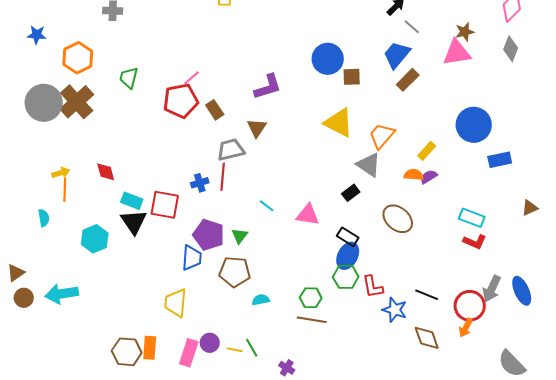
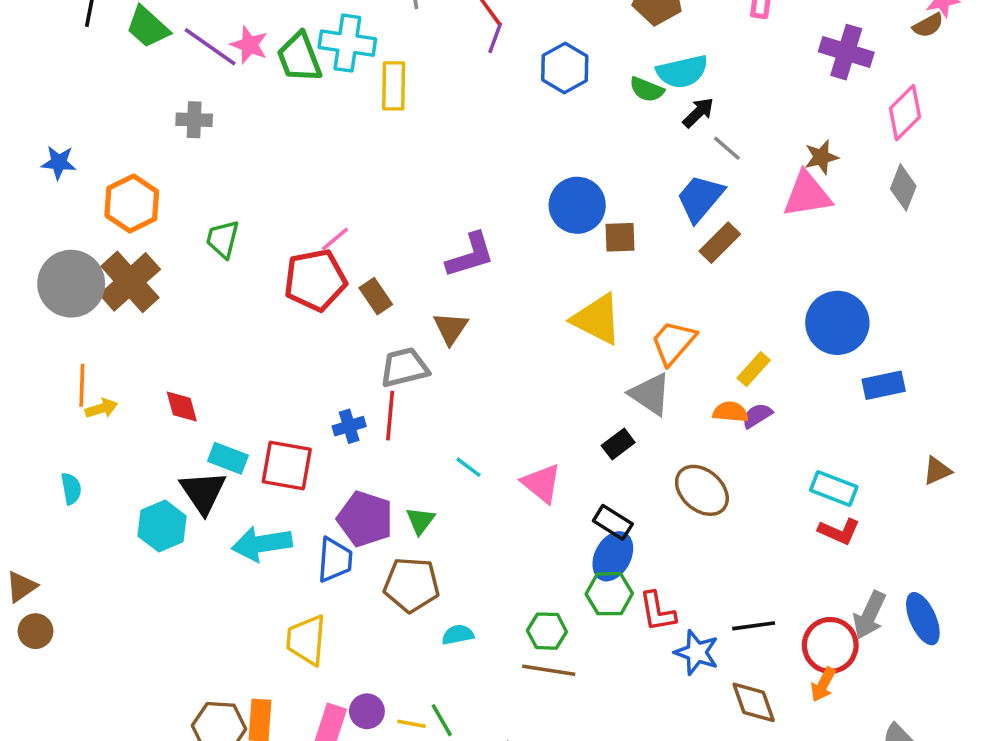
orange line: (65, 190) -> (82, 385), moved
pink triangle: (308, 215) -> (542, 483), turned 30
black triangle: (134, 222) -> (203, 492), moved
cyan arrow: (62, 294) -> (262, 544), moved
black line: (427, 295) -> (754, 626), turned -30

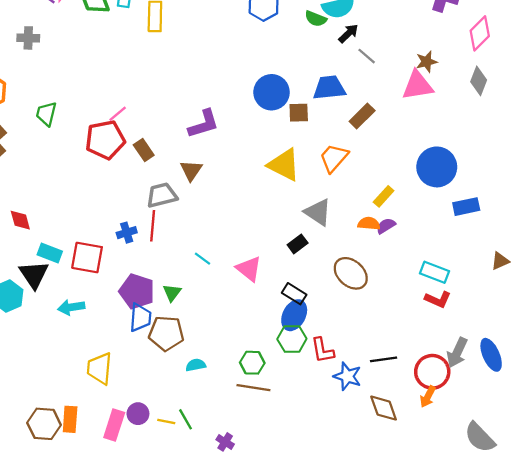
blue trapezoid: (700, 198) -> (329, 88), moved, turned 44
orange trapezoid: (673, 342) -> (334, 158), moved
cyan arrow: (262, 544) -> (71, 307), size x0.7
blue trapezoid: (335, 560) -> (140, 317), moved

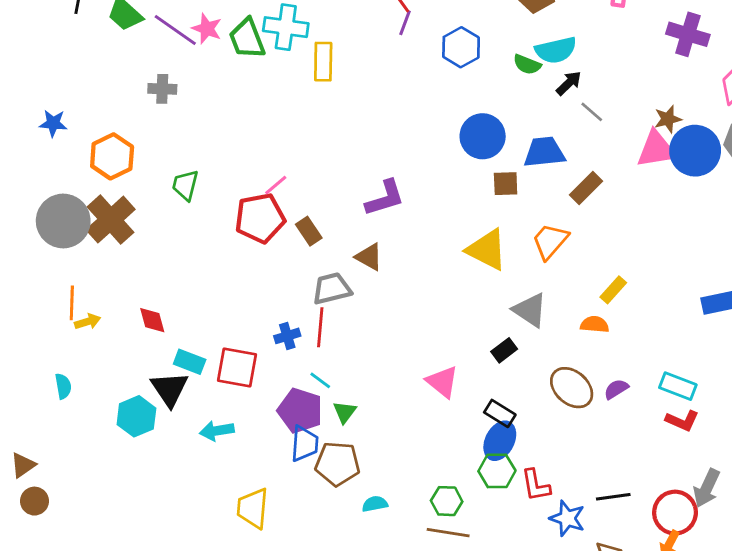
blue circle: (272, 92) -> (483, 136), moved
blue circle: (437, 167) -> (695, 151), moved
brown triangle: (191, 170) -> (369, 257), turned -35
purple semicircle: (386, 226) -> (616, 389), moved
cyan line: (202, 259) -> (320, 380), moved

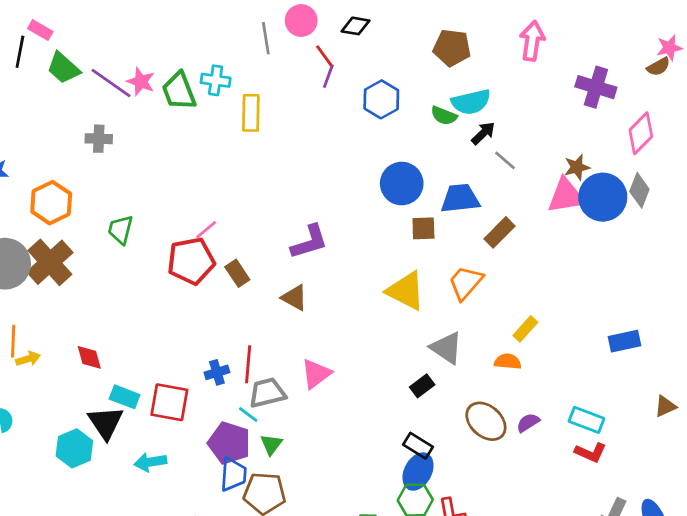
cyan cross: (286, 27) -> (216, 80), size x0.7
gray trapezoid: (332, 289) -> (267, 393), moved
pink triangle: (442, 382) -> (316, 374), moved, turned 44

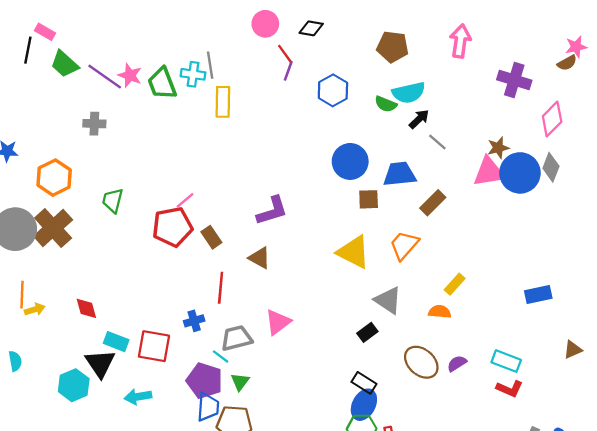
gray line: (266, 38) -> (210, 65), moved
red line: (248, 364) -> (221, 288), moved

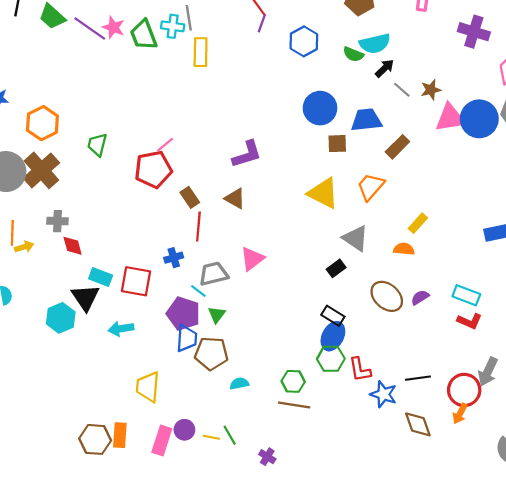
gray cross: (94, 124) -> (57, 221), moved
brown star: (498, 148) -> (431, 90), moved
brown rectangle: (211, 237) -> (190, 197), moved

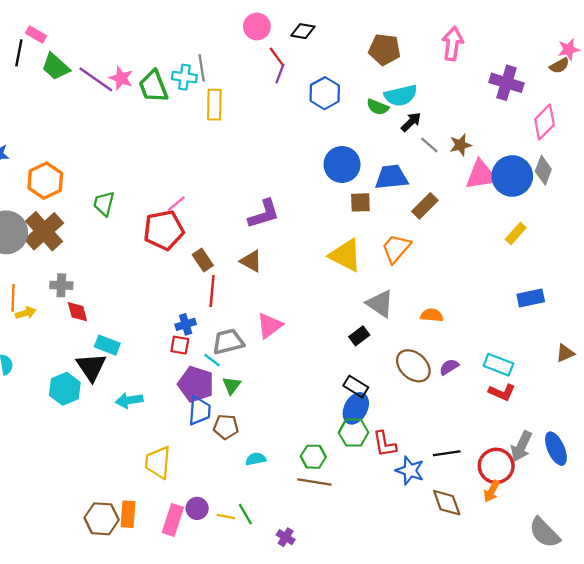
yellow rectangle: (418, 223) -> (516, 234), moved
red square: (136, 281) -> (180, 345), moved, size x0.6
brown pentagon: (211, 353) -> (226, 427), size x0.7

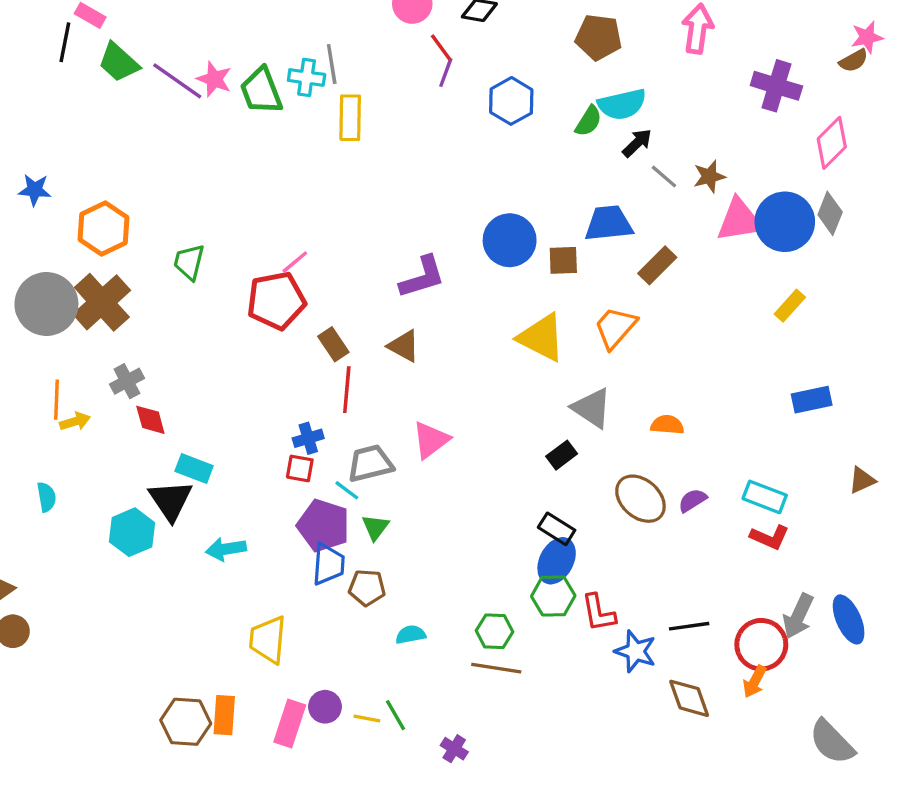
green semicircle: (378, 107) -> (588, 121), turned -80
blue circle: (342, 164) -> (510, 240), moved
gray cross: (61, 285) -> (127, 381), turned -30

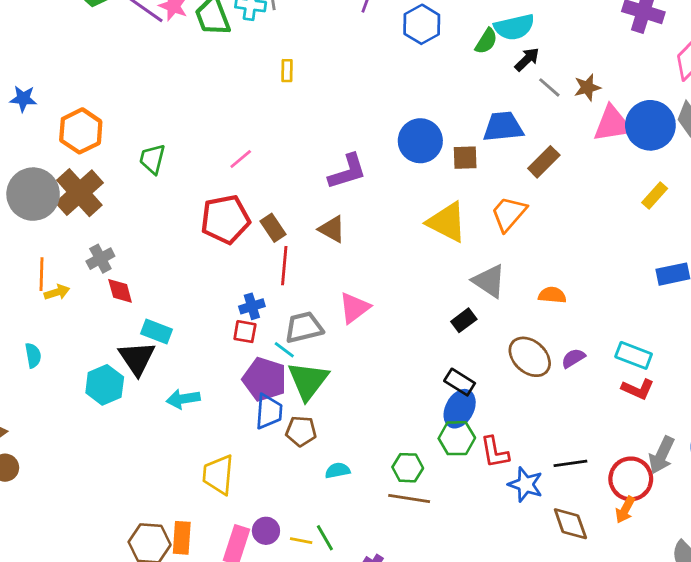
yellow rectangle: (350, 118) -> (287, 71), moved, size x0.6
red pentagon: (276, 301) -> (225, 219), moved
green triangle: (375, 527) -> (308, 381), size x1.8

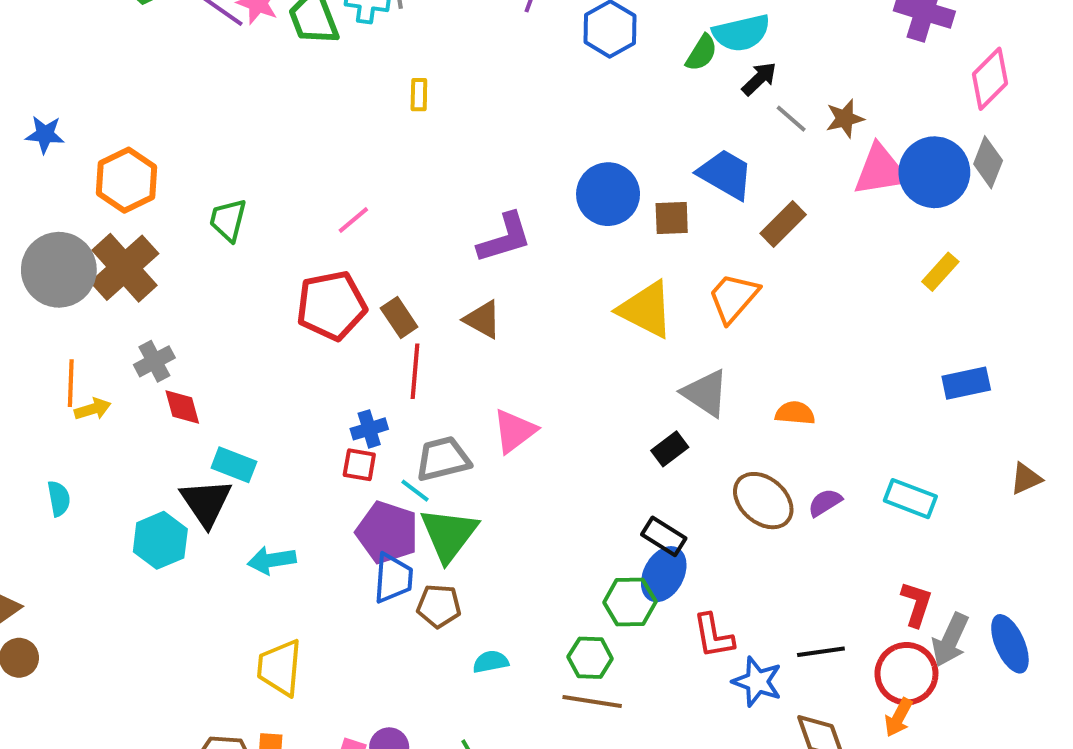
blue trapezoid: (503, 127) -> (725, 174), turned 36
red L-shape: (638, 389) -> (916, 604), moved, turned -96
green hexagon: (457, 438) -> (630, 602), moved
yellow trapezoid: (218, 475) -> (280, 668), moved

